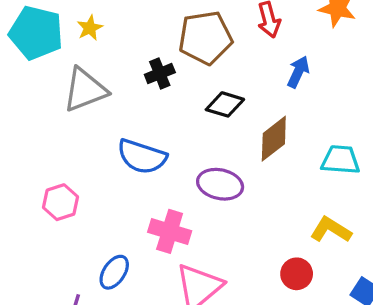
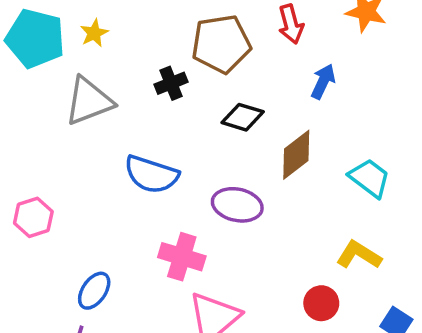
cyan trapezoid: (341, 160) -> (370, 178), turned 33
pink hexagon: (60, 202) -> (33, 217), moved
blue ellipse: (114, 272) -> (94, 291), moved

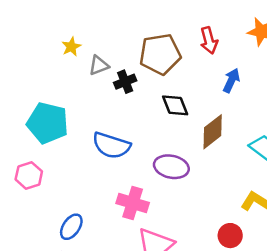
cyan pentagon: (35, 38) -> (48, 123), moved
gray triangle: (89, 101) -> (99, 65), moved, size x0.6
black diamond: (243, 117) -> (175, 105), turned 52

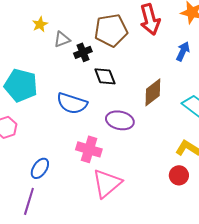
red arrow: (209, 40) -> (150, 19), size x1.4
blue arrow: (231, 80) -> (183, 51), moved
black diamond: (175, 105) -> (105, 76), moved
red circle: (230, 236) -> (179, 175), moved

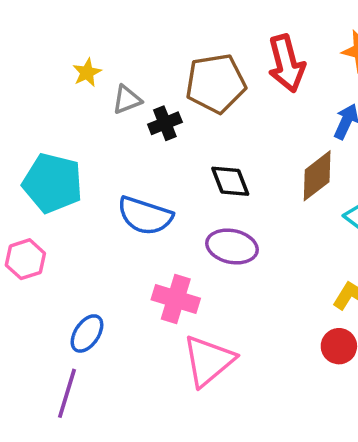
black diamond: (105, 76) -> (230, 181), moved
brown diamond: (153, 92) -> (317, 176), moved

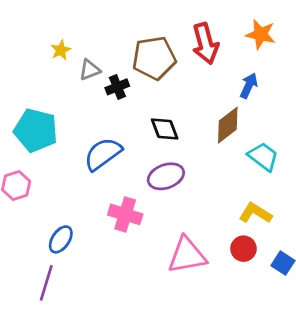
blue semicircle: (145, 216) -> (103, 154), turned 126
purple ellipse: (232, 246) -> (166, 176), turned -32
pink triangle: (208, 361) -> (187, 255), moved, turned 30

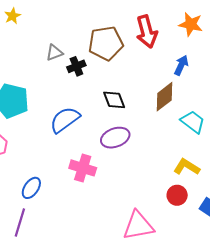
yellow star: (61, 50) -> (12, 16), moved
pink triangle: (187, 255) -> (138, 226), moved

